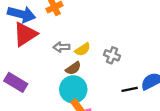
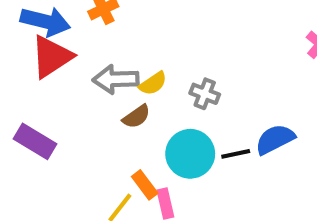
gray arrow: (61, 47) -> (116, 79), size x1.5
cyan circle: (73, 89) -> (190, 154), moved

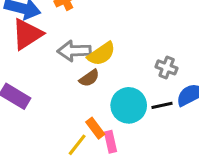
yellow semicircle: (153, 83) -> (101, 54), size x1.4
gray cross: (205, 94) -> (167, 67), moved

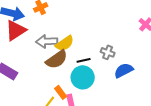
brown semicircle: (89, 78) -> (57, 59), size x1.6
black line: (162, 105) -> (84, 60), moved

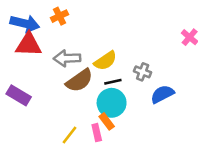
red triangle: (16, 30) -> (29, 45), turned 35
yellow semicircle: (65, 43) -> (105, 61), moved
orange rectangle: (61, 92) -> (107, 121), moved

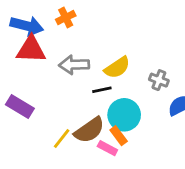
brown semicircle: (79, 81) -> (89, 130), moved
black line: (113, 82) -> (102, 90), moved
pink rectangle: (97, 133) -> (107, 148), turned -49
yellow line: (69, 135) -> (62, 138), moved

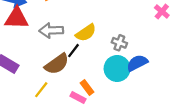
black line: (102, 90) -> (74, 51), turned -40
cyan circle: (124, 115) -> (117, 68), moved
brown semicircle: (89, 130) -> (57, 64), moved

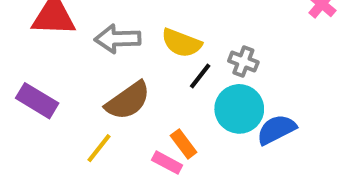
yellow semicircle: (86, 33) -> (181, 43), turned 55
black line: (74, 51) -> (200, 76), moved
blue semicircle: (137, 63) -> (276, 130), moved

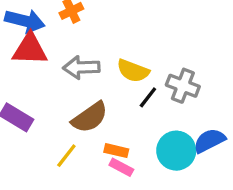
gray cross: (243, 61) -> (183, 86), size x1.4
cyan circle: (239, 109) -> (176, 151), moved
orange rectangle: (184, 144) -> (116, 151), moved, turned -40

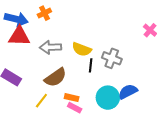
black line: (148, 97) -> (91, 65), turned -32

